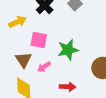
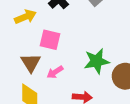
green star: (68, 50) -> (97, 61), moved

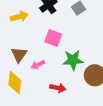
pink square: (50, 40) -> (53, 38), moved

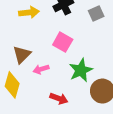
green star: (73, 60) -> (81, 70), turned -30

